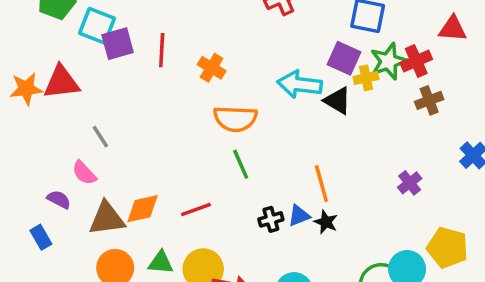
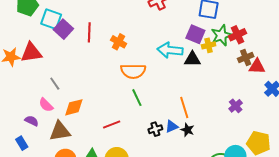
red triangle: (453, 29) -> (257, 66), moved
purple square: (118, 44) -> (63, 29), turned -30
black triangle: (338, 101) -> (192, 59), turned -30
orange diamond: (142, 209) -> (74, 107), moved

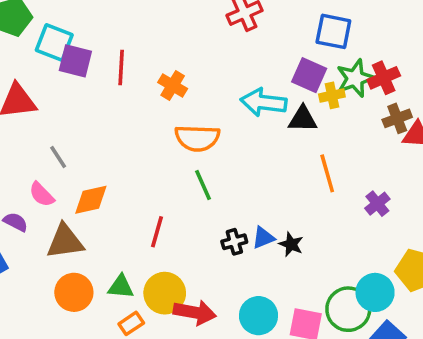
purple square: (63, 29) -> (75, 61), turned -30
orange line: (184, 108) -> (327, 173), moved
red line: (112, 125) -> (157, 232), turned -54

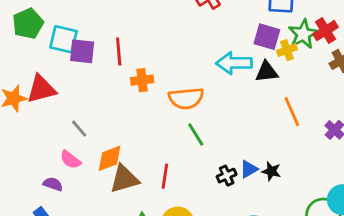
orange cross: (173, 86) -> (142, 80), moved, turned -30
brown triangle: (65, 241) -> (124, 179), moved

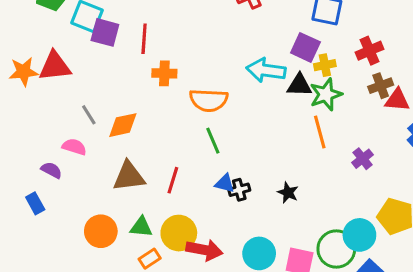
green star: (303, 34) -> (326, 94), moved
orange diamond: (110, 158) -> (123, 125), moved
pink semicircle: (70, 160) -> (74, 147), turned 150
blue triangle: (249, 169) -> (225, 183), moved, turned 36

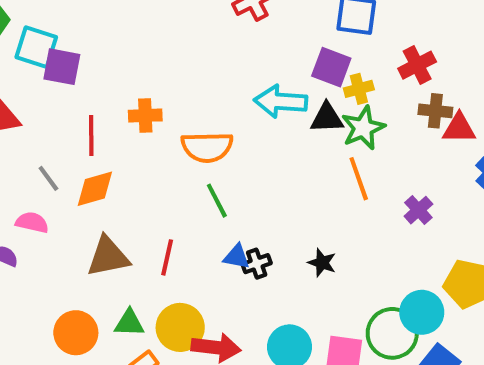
red line: (144, 39) -> (91, 135), moved
brown cross: (381, 86) -> (435, 111), turned 30

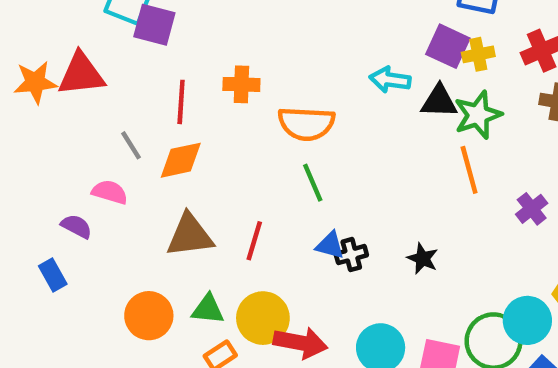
yellow cross: (359, 89) -> (478, 54), moved
cyan arrow: (281, 102) -> (390, 80), size x0.7

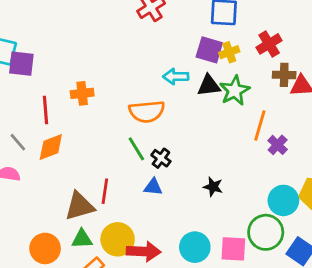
orange semicircle: (306, 124) -> (147, 112), moved
orange line: (469, 170) -> (260, 125), moved, turned 40
brown triangle: (190, 235) -> (80, 206), moved
black cross: (351, 255) -> (161, 158), moved, turned -30
cyan circle: (527, 320) -> (283, 200), moved

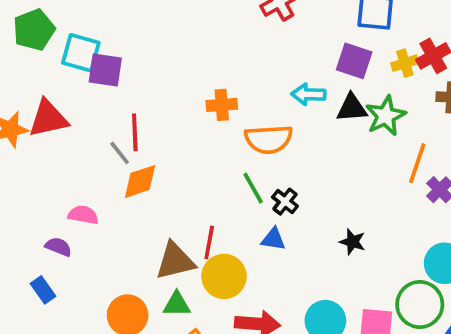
yellow cross: (229, 52) -> (405, 63), moved
orange cross: (82, 93) -> (222, 105), moved
gray line: (18, 142) -> (120, 153), moved
yellow circle: (118, 239) -> (224, 276), moved

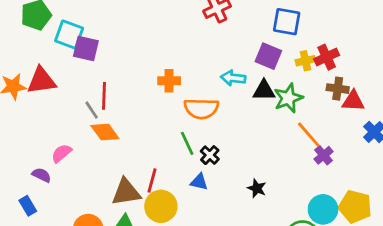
orange line: (417, 163) -> (309, 135), turned -64
orange diamond: (140, 181) -> (105, 132), turned 68
pink semicircle: (83, 215) -> (61, 153), turned -55

